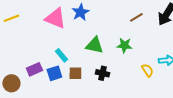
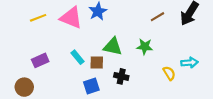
yellow line: (11, 18) -> (38, 18), moved
purple rectangle: (34, 69) -> (40, 60), moved
blue square: (54, 73) -> (91, 86), moved
brown square: (75, 73) -> (97, 63), moved

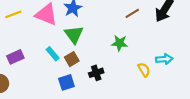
green triangle: (113, 47) -> (74, 35), moved, turned 42
brown square: (97, 63) -> (72, 59), turned -32
black cross: (121, 76) -> (96, 73), turned -32

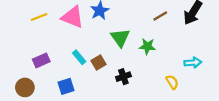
green triangle: (74, 35) -> (120, 38), moved
yellow semicircle: (144, 70) -> (172, 82), moved
blue square: (66, 82) -> (66, 86), moved

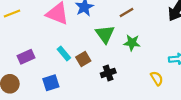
brown line: (160, 16) -> (127, 12), moved
yellow line: (39, 17) -> (12, 14), moved

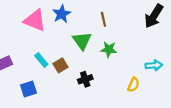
brown line: (127, 12) -> (103, 19), turned -72
yellow semicircle: (157, 78) -> (133, 85), turned 56

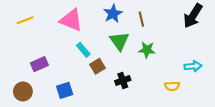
blue star: (62, 14) -> (113, 14), moved
cyan rectangle: (41, 60) -> (83, 50), moved
yellow semicircle: (133, 85) -> (172, 86), turned 64

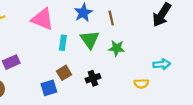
cyan rectangle: (83, 50) -> (63, 43), moved, turned 48
brown square: (97, 66) -> (64, 73), moved
blue square: (65, 90) -> (49, 88), moved

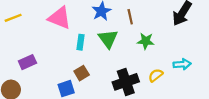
green star: (117, 48) -> (146, 41), moved
black cross: (93, 78) -> (126, 82), moved, size x1.6
yellow semicircle: (141, 84) -> (156, 75), moved, turned 144

